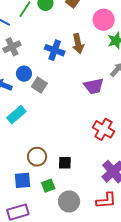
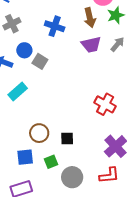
brown arrow: (78, 44) -> (90, 18), moved
purple trapezoid: (94, 86) -> (91, 45), moved

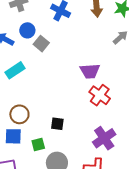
purple trapezoid: (91, 45) -> (90, 71), moved
brown circle: (39, 133) -> (19, 114), moved

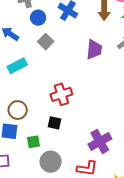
blue circle: (27, 30) -> (38, 18), moved
purple trapezoid: (90, 71) -> (94, 49), moved, turned -85
red cross: (100, 95) -> (61, 94), moved, turned 30

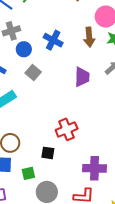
red cross: (61, 94) -> (67, 129), moved
purple cross: (100, 141) -> (95, 168), turned 35

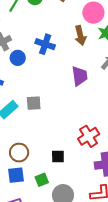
gray square: (33, 73) -> (34, 103), moved, turned -35
red cross: (67, 129) -> (89, 136), moved

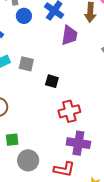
purple trapezoid: (80, 76) -> (69, 35), moved
black square: (58, 156) -> (52, 81), moved

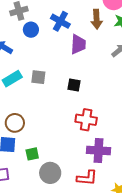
black square: (52, 81) -> (74, 85), moved
red cross: (69, 111) -> (86, 120), turned 30

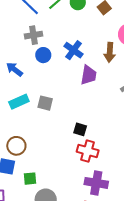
black square: (74, 85) -> (80, 129), moved

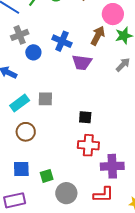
brown arrow: (110, 52) -> (98, 36), turned -144
purple trapezoid: (89, 75) -> (82, 62), turned 100
brown circle: (16, 146) -> (26, 132), moved
red cross: (88, 151) -> (88, 145), moved

